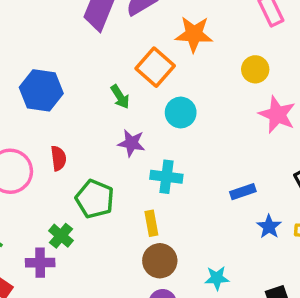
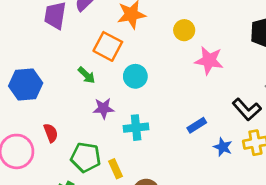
yellow rectangle: (151, 223) -> (115, 169), moved

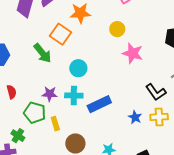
green arrow: (86, 75) -> (42, 53), size x1.5
cyan circle: (135, 76) -> (78, 68), moved
purple star: (103, 108) -> (50, 94), moved
blue rectangle: (197, 125) -> (99, 104), moved, size x1.6

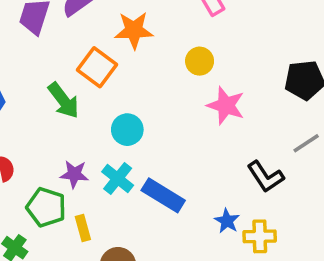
cyan cross: (74, 96) -> (118, 178), turned 36
blue rectangle: (99, 104) -> (163, 195), turned 55
yellow cross: (159, 117) -> (260, 236), moved

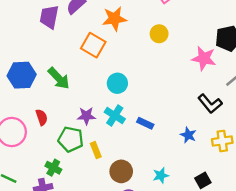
green arrow: (63, 100) -> (59, 78), moved
pink star: (226, 106) -> (204, 58), moved
blue rectangle: (163, 195) -> (145, 123), size x0.6
yellow cross: (260, 236) -> (222, 141), moved

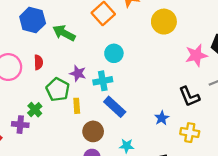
yellow circle: (159, 34) -> (164, 22), size x1.5
pink star: (204, 58) -> (196, 55), turned 30
green arrow: (59, 78) -> (64, 33), turned 145
cyan cross: (115, 116) -> (103, 81), turned 30
blue rectangle: (145, 123) -> (115, 107), moved, size x1.5

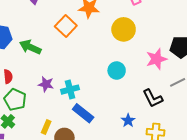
cyan circle: (114, 53) -> (117, 71), moved
green pentagon: (58, 90) -> (15, 100), moved
yellow rectangle: (77, 106) -> (46, 127), moved, turned 32

